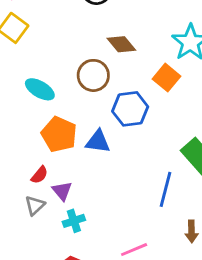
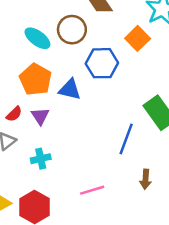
cyan ellipse: (40, 89) -> (37, 38), moved
purple triangle: (62, 191) -> (40, 116), moved

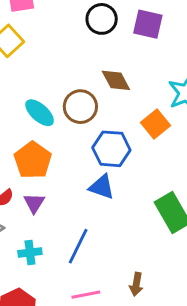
blue triangle: (70, 90) -> (102, 187), moved
blue line: (126, 139) -> (78, 246), moved
brown arrow: (146, 179) -> (136, 284), moved

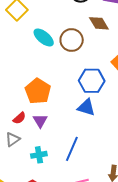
brown diamond: (116, 80) -> (99, 23), moved
brown circle: (80, 107) -> (72, 40), moved
cyan ellipse: (40, 113) -> (44, 37), moved

